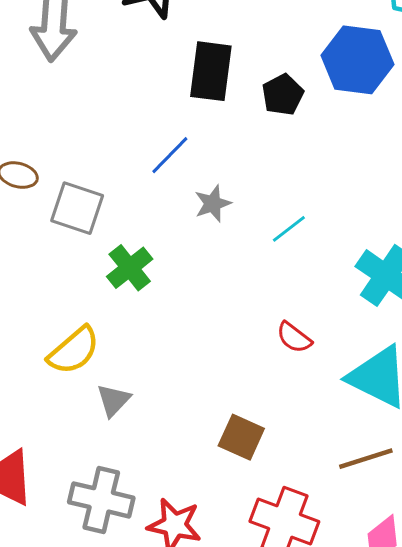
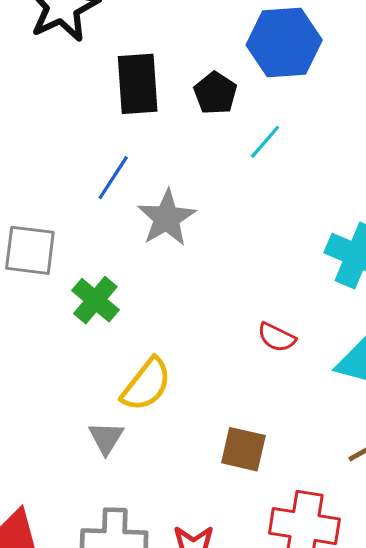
gray star: (213, 204) -> (167, 218), size x1.5
cyan line: (289, 229) -> (265, 142), moved
yellow semicircle: (74, 351) -> (146, 385), moved

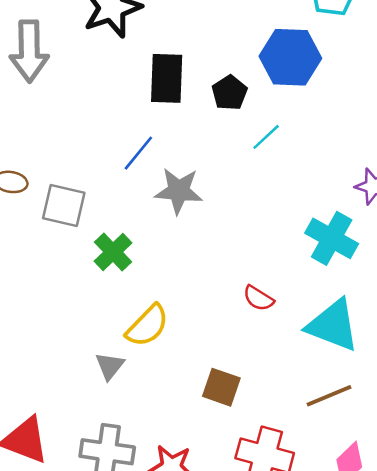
gray star: (167, 218) -> (179, 191), turned 30

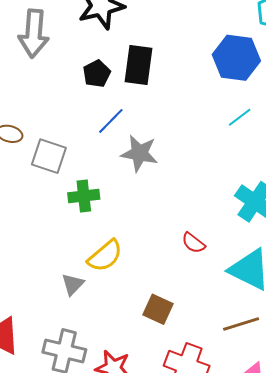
black pentagon: (230, 93) -> (97, 74), moved
cyan line: (266, 137) -> (240, 117), moved
green cross: (113, 252) -> (84, 196), turned 32

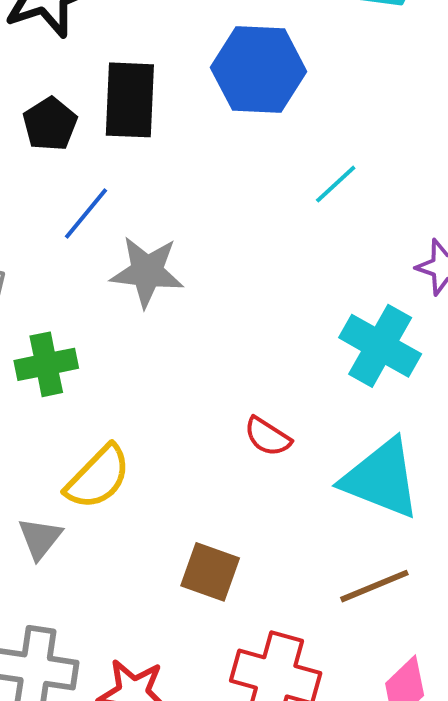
blue hexagon: (236, 58) -> (259, 69), moved

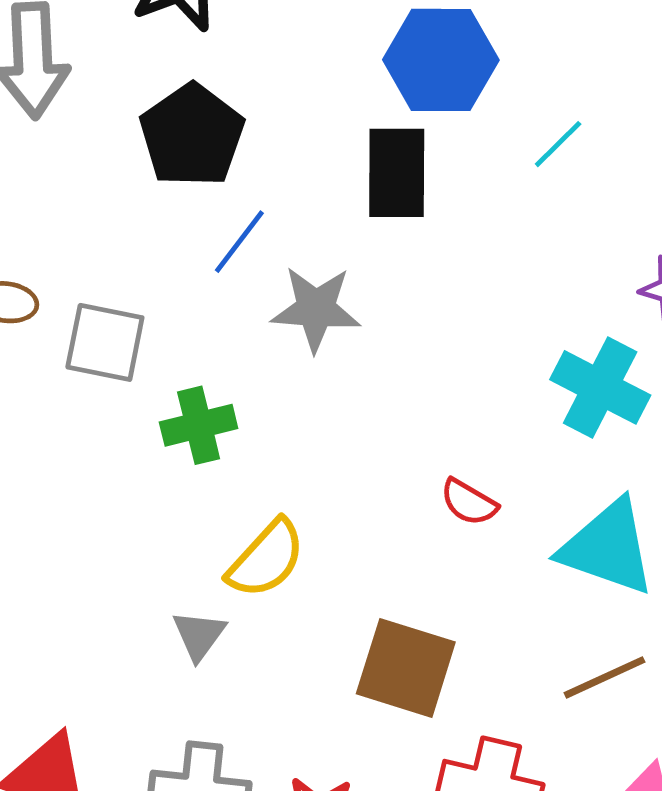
black rectangle: (130, 100) -> (397, 173), moved
black pentagon: (50, 124) -> (192, 135), size x1.6
cyan line: (336, 184) -> (558, 144), moved
brown square: (210, 572) -> (406, 668), size x1.4

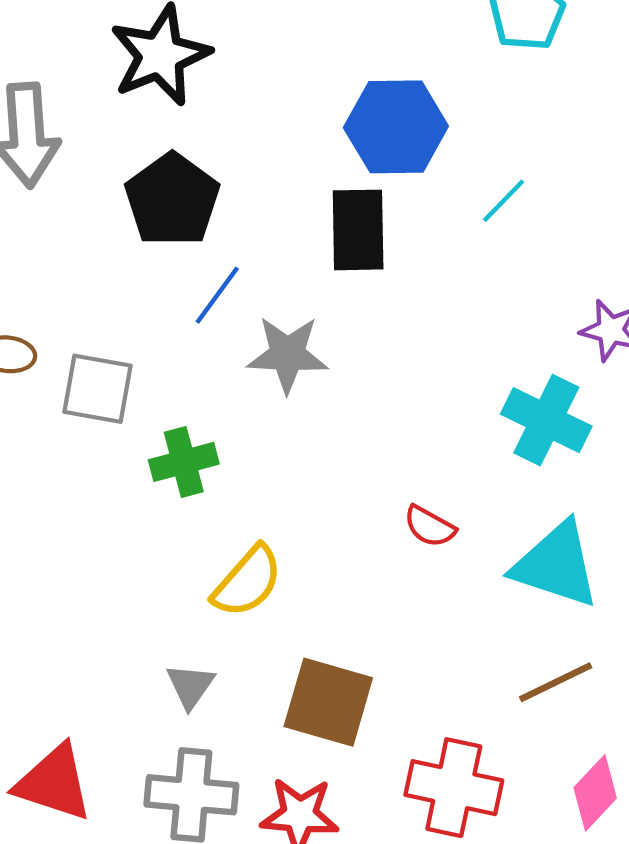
gray triangle: (199, 635) -> (190, 686), moved
brown square: (406, 668) -> (328, 702), moved

